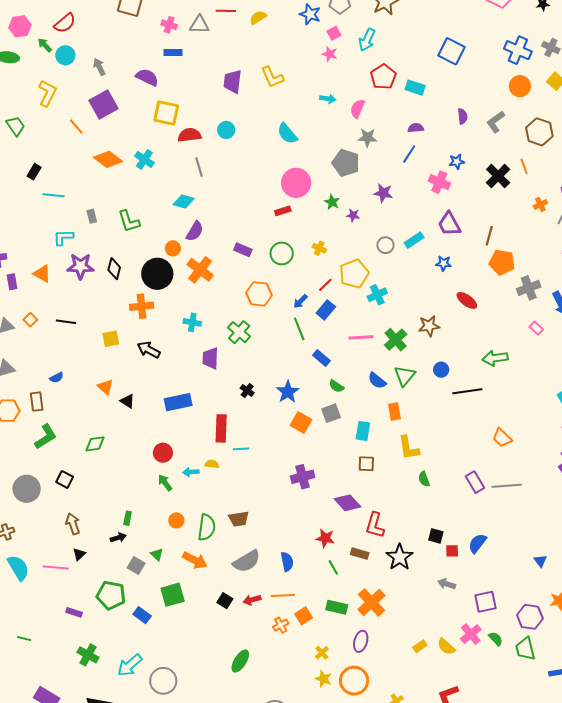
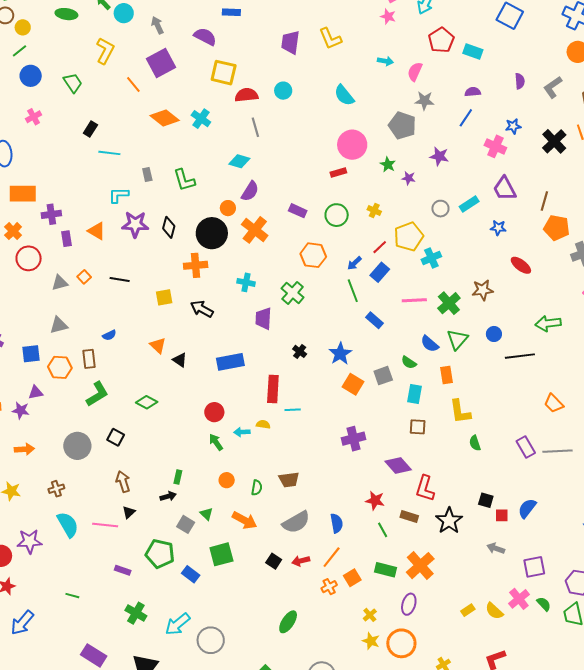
green semicircle: (336, 386) -> (409, 362), moved
green diamond: (95, 444) -> (147, 402), turned 35
green semicircle: (207, 527) -> (257, 488), size x0.6
orange line: (283, 596) -> (332, 557), turned -50

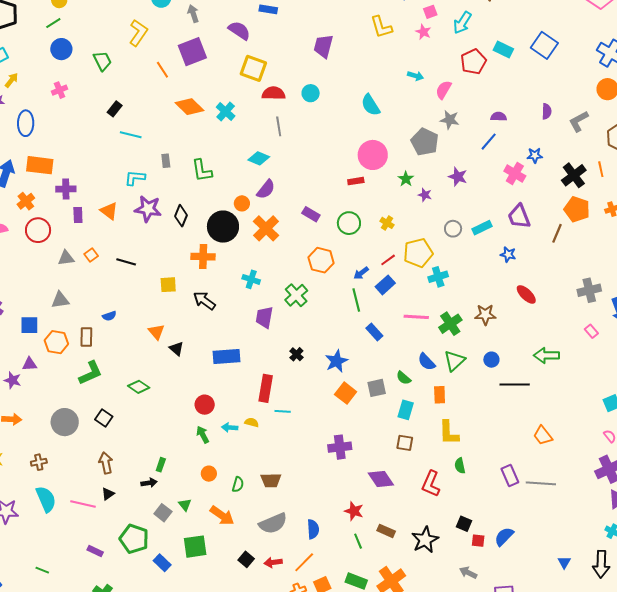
yellow L-shape: (330, 39) -> (381, 27), moved
cyan rectangle: (473, 51) -> (503, 50), moved
orange pentagon: (557, 228) -> (577, 209), moved
red L-shape: (425, 488) -> (431, 484), moved

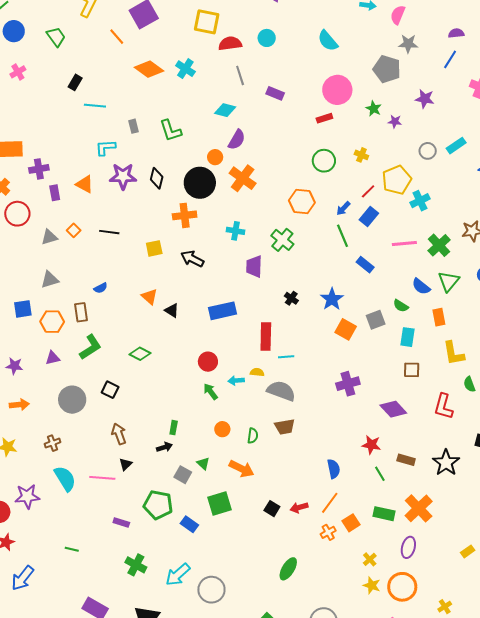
purple rectangle: (311, 214) -> (275, 93), moved
purple triangle: (29, 364) -> (53, 358), moved
gray semicircle: (273, 523) -> (281, 391), moved, turned -128

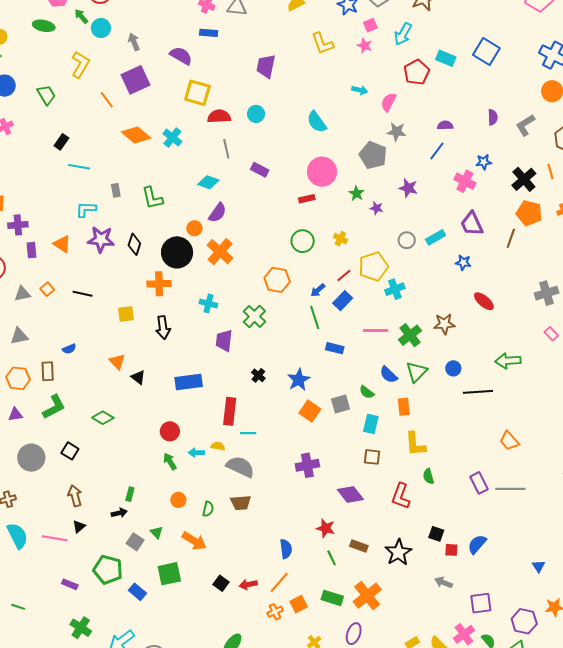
black arrow: (192, 259) -> (163, 328), turned -130
blue rectangle: (365, 265) -> (335, 348), turned -30

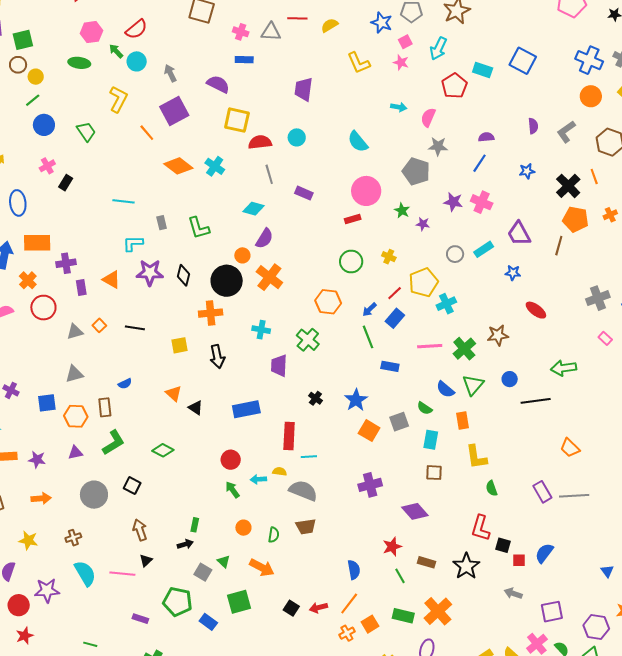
black rectangle: (61, 142) -> (66, 183), moved
pink cross: (465, 181) -> (482, 202), moved
red L-shape: (401, 496) -> (481, 528), moved
red star: (326, 528) -> (392, 547), turned -30

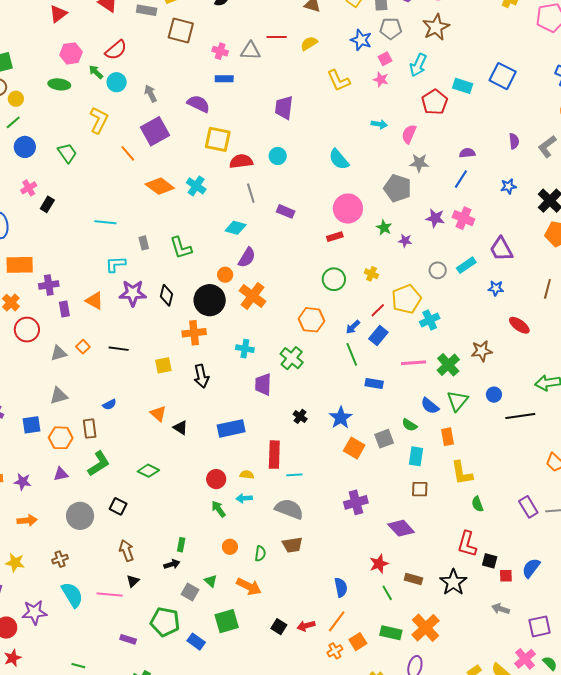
brown line: (559, 246) -> (547, 289), moved
yellow semicircle: (280, 471) -> (247, 475), moved

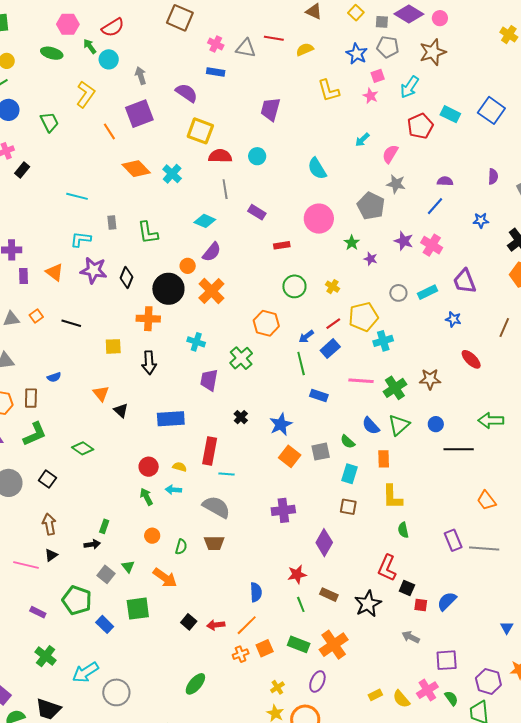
cyan arrow: (379, 124) -> (362, 140), turned 119
red rectangle: (335, 237) -> (282, 245), moved
purple diamond: (401, 528) -> (324, 543), turned 64

